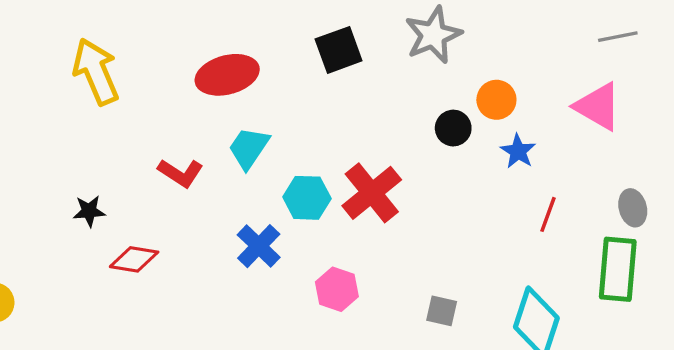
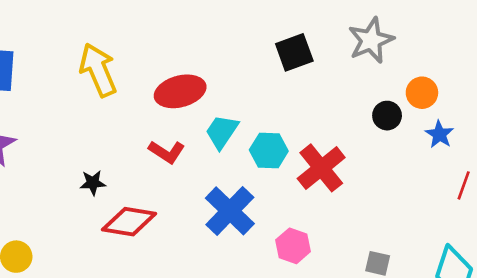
red ellipse: (227, 75) -> (180, 91), moved
cyan hexagon: (307, 198) -> (269, 150), moved
blue cross: (259, 246) -> (230, 211), size x1.4
red diamond: (134, 259) -> (129, 222), size x1.4

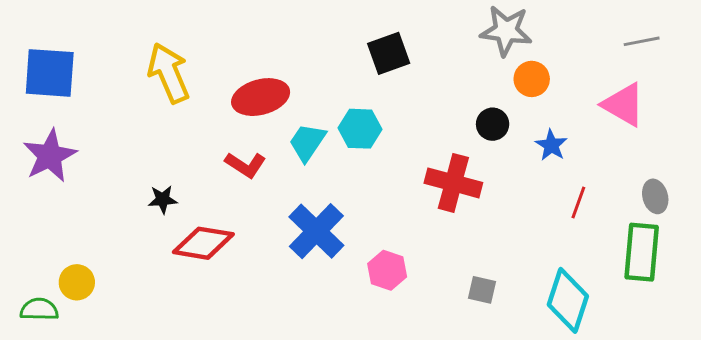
gray star: (371, 40) -> (506, 31), moved, turned 30
orange circle: (422, 93) -> (532, 79), moved
cyan hexagon: (269, 150) -> (360, 129), moved
red cross: (321, 168) -> (453, 183), moved, turned -36

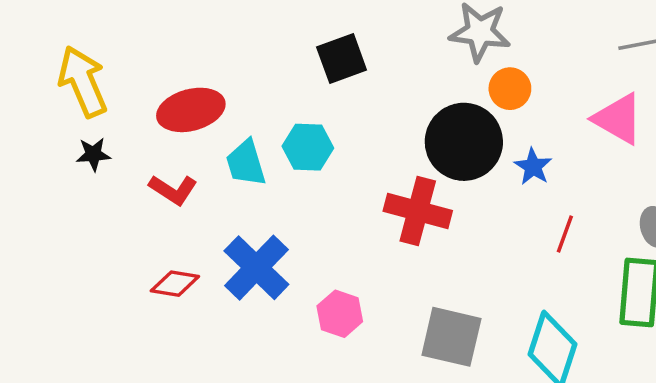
black circle: (493, 124) -> (464, 142), size x2.0
cyan trapezoid: (307, 142) -> (246, 163), turned -51
black star: (163, 199) -> (93, 154), moved
red diamond: (203, 243) -> (175, 284), moved, size x0.7
gray square: (482, 290) -> (451, 337), size x1.8

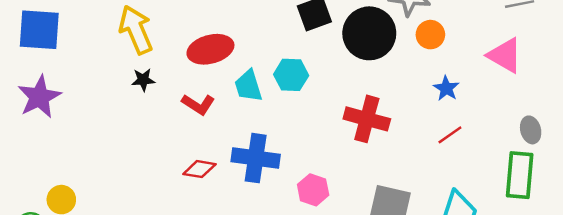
black circle: (464, 142) -> (369, 33), moved
red line: (565, 234) -> (450, 135), moved, turned 35
blue cross: (256, 268) -> (256, 158), turned -36

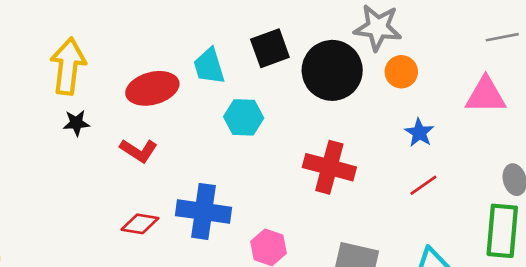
yellow arrow: (136, 30) -> (68, 66), turned 30
pink triangle: (505, 55) -> (486, 95), turned -30
cyan trapezoid: (248, 86) -> (209, 66), moved

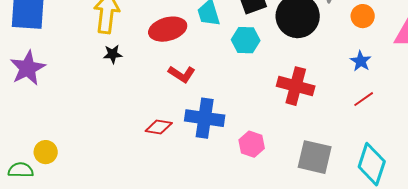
orange circle: (401, 72) -> (363, 16), moved
cyan hexagon: (244, 117) -> (246, 40), moved
red L-shape: (139, 151) -> (182, 74), moved

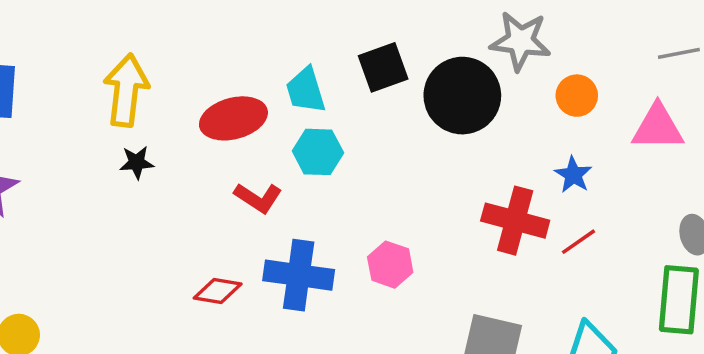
cyan hexagon: (246, 40) -> (318, 152), moved
red cross: (296, 86) -> (515, 221), moved
pink hexagon: (252, 144) -> (390, 265), moved

